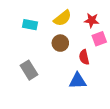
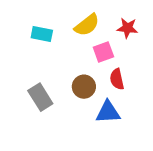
pink square: (99, 39) -> (103, 52), moved
brown circle: (60, 43) -> (84, 87), moved

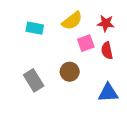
red semicircle: (117, 79) -> (107, 51), moved
blue triangle: (108, 112) -> (108, 93), moved

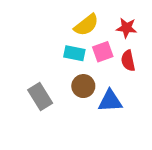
cyan rectangle: (35, 28) -> (74, 53), moved
blue triangle: (108, 93) -> (110, 101), moved

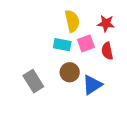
yellow semicircle: (86, 25) -> (72, 21), turned -65
blue triangle: (110, 101) -> (92, 85), turned -30

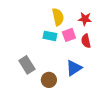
brown circle: (70, 72) -> (49, 80), moved

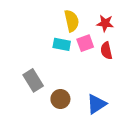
blue triangle: (74, 68) -> (96, 104), moved

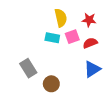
red semicircle: (106, 51) -> (90, 43), turned 80
blue triangle: (96, 104) -> (92, 69), moved

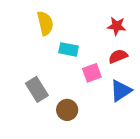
yellow semicircle: (61, 18) -> (45, 23), moved
pink square: (72, 37) -> (92, 73), moved

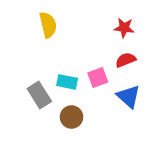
cyan rectangle: (69, 49) -> (67, 82), moved
blue triangle: (121, 91) -> (128, 97), turned -45

